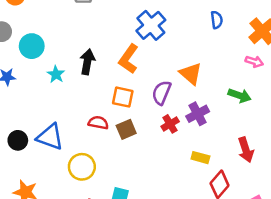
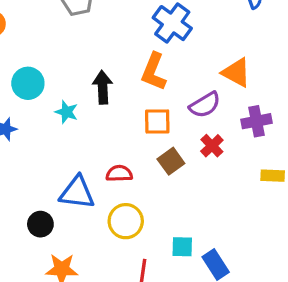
purple semicircle: (161, 93) -> (205, 105), turned -130
purple cross: (198, 114) -> (256, 121), turned 30
red semicircle: (98, 123) -> (119, 173), moved
red cross: (170, 124) -> (212, 146), moved
black circle: (18, 140) -> (40, 224), moved

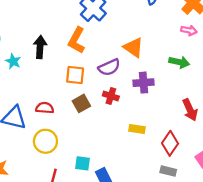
red cross: (212, 146) -> (111, 96), turned -35
yellow rectangle: (273, 176) -> (137, 129), moved

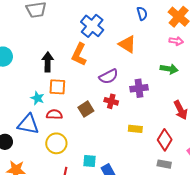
orange triangle: (133, 47) -> (127, 44), moved
cyan star: (13, 61) -> (37, 98), moved
orange square: (75, 75) -> (57, 87), moved

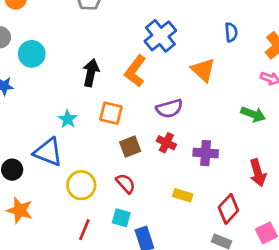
orange square: (57, 87) -> (111, 113), moved
purple cross: (139, 88) -> (206, 153), moved
red semicircle: (54, 114) -> (126, 183), moved, turned 35
yellow rectangle: (135, 129) -> (183, 195), moved

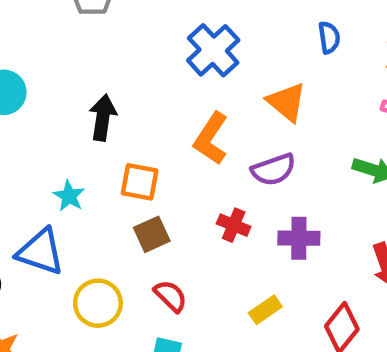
orange L-shape: (135, 71) -> (211, 139), moved
purple semicircle: (169, 108) -> (274, 170), moved
brown square: (130, 147) -> (152, 234), moved
yellow rectangle: (183, 195) -> (265, 310), turned -48

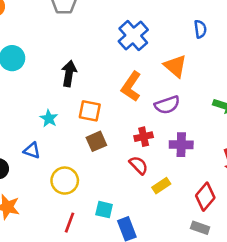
red cross: (234, 225) -> (144, 137), turned -36
blue triangle: (40, 252) -> (32, 150), size x0.6
red semicircle: (171, 296) -> (139, 165), moved

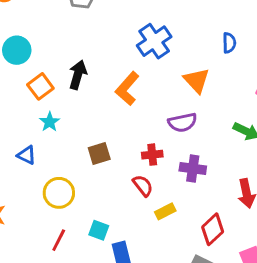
orange L-shape: (131, 86) -> (127, 89), moved
orange square: (90, 111) -> (40, 86), moved, turned 35

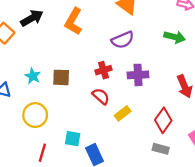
black arrow: (78, 75) -> (32, 18), turned 55
cyan star: (50, 122) -> (33, 76), moved
brown square: (99, 154) -> (61, 77), turned 30

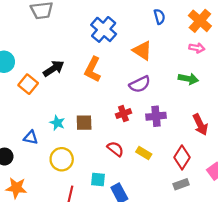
red semicircle: (101, 96) -> (115, 149), moved
yellow rectangle: (123, 113) -> (144, 153), turned 72
gray rectangle: (161, 149) -> (181, 184), turned -32

